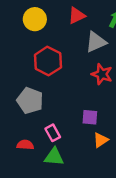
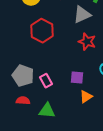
gray pentagon: (30, 101) -> (23, 76), moved
pink rectangle: (53, 133) -> (46, 81), moved

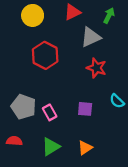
orange triangle: (86, 97) -> (85, 148), moved
red semicircle: (23, 101) -> (14, 141), moved
green triangle: (47, 111) -> (51, 147), turned -36

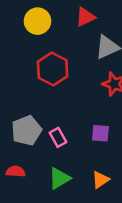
gray pentagon: (23, 107) -> (27, 131), turned 30

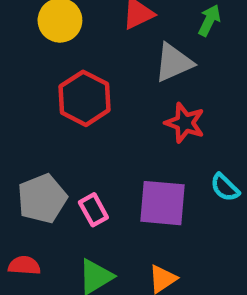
purple square: (100, 133) -> (163, 203), size x1.6

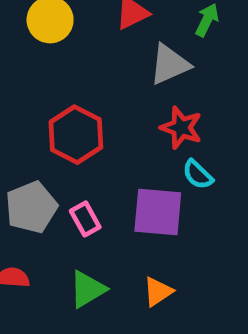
red hexagon: (84, 98) -> (76, 135), moved
cyan semicircle: (225, 187) -> (198, 174), moved

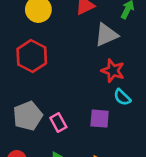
red hexagon: (76, 135) -> (32, 56), moved
purple square: (158, 212) -> (100, 119), size x0.7

